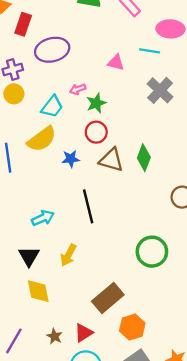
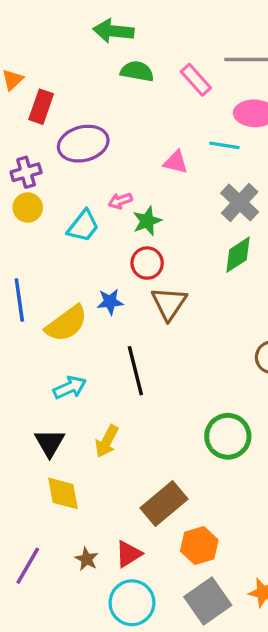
yellow semicircle: (42, 139) -> (66, 324), moved
green diamond: (144, 158) -> (238, 255), moved, turned 36
brown triangle: (111, 160) -> (169, 303), turned 48

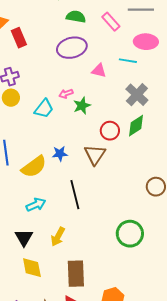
red rectangle: (41, 107) -> (19, 38), turned -42
purple ellipse: (83, 144) -> (72, 48), moved
red circle: (147, 263) -> (110, 131), moved
brown rectangle: (164, 504) -> (76, 274), moved, turned -52

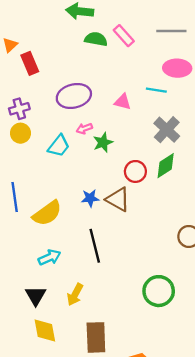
pink rectangle: (111, 22) -> (124, 36), moved
purple ellipse: (72, 48) -> (74, 96), moved
blue star: (60, 154) -> (90, 198), moved
brown triangle: (95, 155) -> (118, 199), turned -35

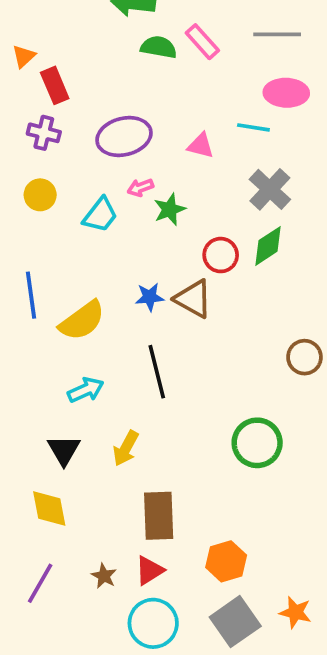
purple cross: (19, 109) -> (44, 133), moved, turned 30
yellow diamond: (45, 330) -> (49, 508), moved

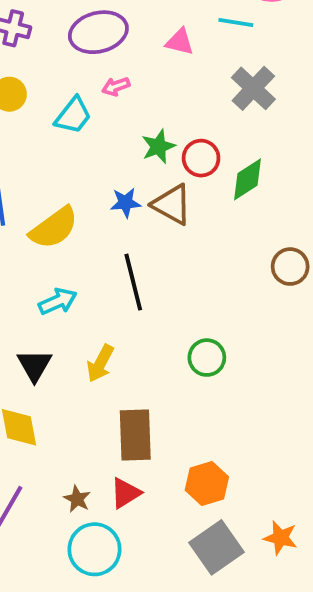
green star: (170, 209) -> (158, 146), moved
green diamond: (268, 246) -> (248, 179), moved
green circle: (257, 443) -> (207, 358), moved, size x0.7
cyan circle: (153, 623) -> (95, 549), moved

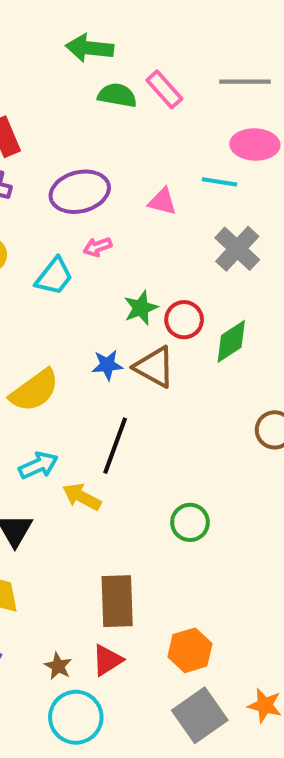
black line: (133, 282) -> (115, 446), turned 34
yellow arrow: (100, 363) -> (82, 497), moved, turned 90

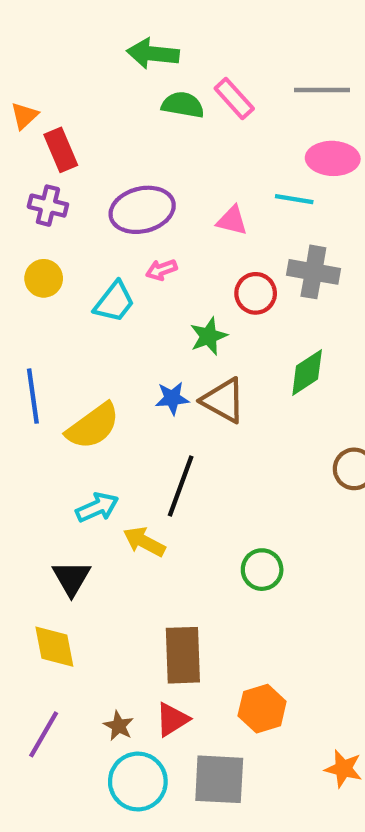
gray cross: (237, 249) -> (313, 272), turned -33
red circle: (184, 320) -> (256, 293), moved
gray square: (200, 715) -> (219, 779), moved, turned 38

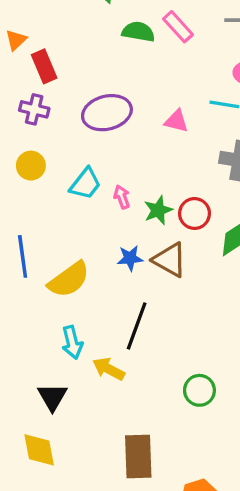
pink arrow: (161, 270) -> (122, 197), moved, turned 90
red circle: (256, 293) -> (195, 213), moved
cyan arrow: (97, 507) -> (72, 342), turned 100

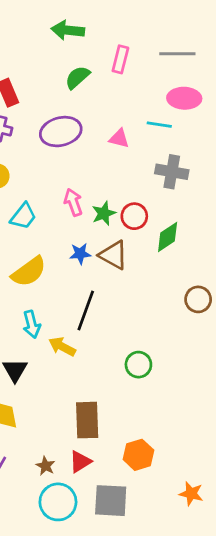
pink rectangle: (178, 27) -> (120, 59), turned 56
green semicircle: (138, 32) -> (77, 77), moved, turned -52
cyan trapezoid: (85, 184) -> (23, 216), moved
pink arrow: (122, 197) -> (73, 202), size x1.4

